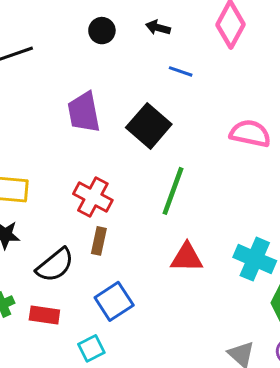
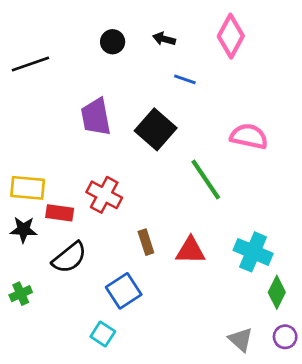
green line: (173, 191) -> (206, 180), moved, turned -54
brown rectangle: (99, 241) -> (146, 242), moved, turned -30
red rectangle: (44, 315) -> (60, 213), moved
cyan square: (91, 348) -> (103, 334), turned -30

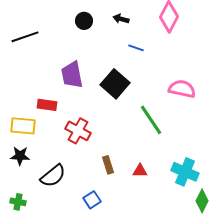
red rectangle: (60, 213) -> (47, 105), moved
red triangle: (190, 250) -> (140, 171), size x0.7
blue square: (124, 291) -> (92, 200), size x0.7
green cross: (21, 294) -> (18, 202), turned 35

